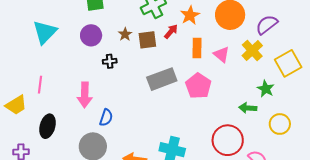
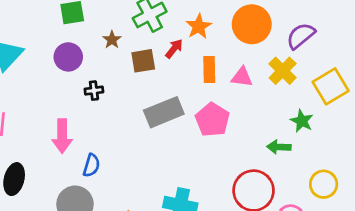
brown star: (125, 34) -> (112, 40), moved
pink triangle: (221, 54) -> (242, 77), turned -30
yellow circle: (280, 124) -> (324, 184), moved

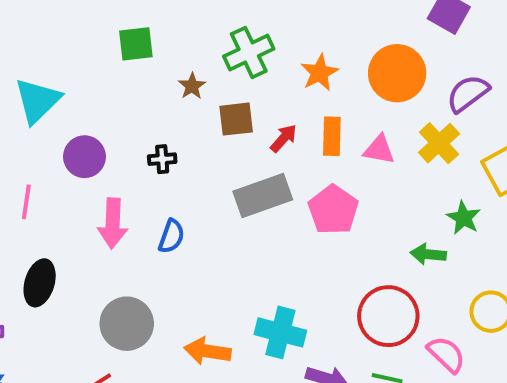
red arrow: (174, 49) -> (284, 138), moved
purple circle: (68, 57) -> (85, 157), moved
blue semicircle: (91, 165) -> (171, 236), moved

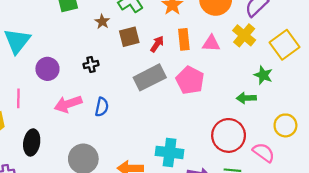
pink arrow: (113, 223) -> (68, 104), turned 76

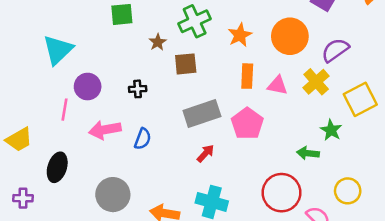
red arrow: (157, 44) -> (205, 153), moved
pink line: (18, 98) -> (64, 110), moved

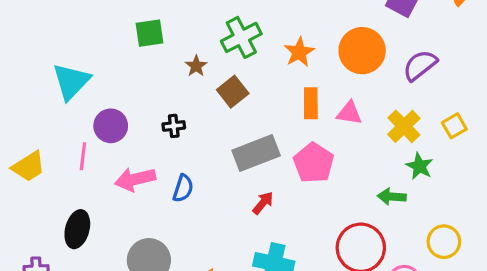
brown square: (186, 64) -> (233, 92), turned -30
yellow cross: (316, 82) -> (404, 126), moved
yellow square: (360, 99) -> (454, 126), size x0.6
yellow trapezoid: (19, 140) -> (29, 167), moved

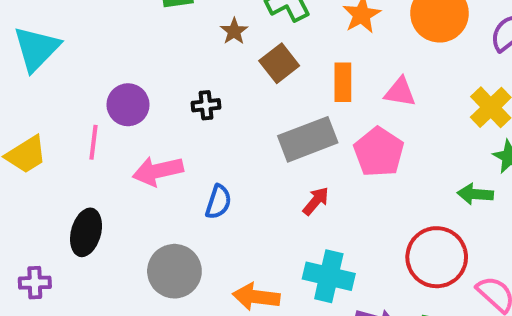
cyan triangle: (71, 81) -> (36, 49), moved
orange rectangle: (311, 103) -> (343, 82), moved
pink triangle: (349, 113) -> (400, 92), moved
blue semicircle: (183, 188) -> (218, 202), moved

